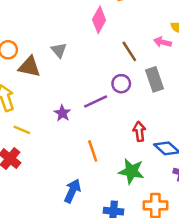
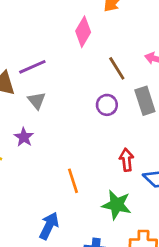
gray triangle: (59, 50) -> (37, 101), moved
purple line: (96, 101) -> (32, 67), moved
purple star: (62, 113) -> (24, 137), moved

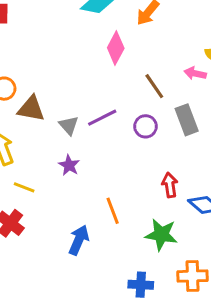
purple line: (32, 67) -> (102, 118), moved
purple star: (24, 137) -> (69, 165), moved
blue arrow: (49, 226) -> (79, 240), moved

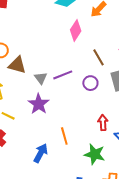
purple star: (69, 165) -> (39, 104), size x1.5

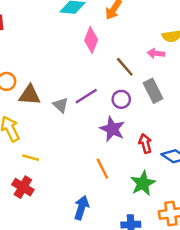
purple star: (39, 104) -> (112, 129), moved
blue arrow: (41, 153) -> (81, 208), moved
green star: (95, 154) -> (143, 183), turned -30

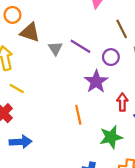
purple line: (86, 96) -> (80, 46), turned 50
blue arrow: (81, 208) -> (21, 142), moved, turned 55

